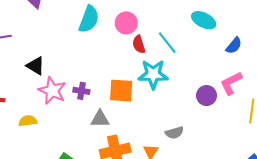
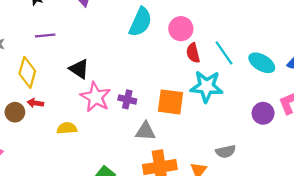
cyan ellipse: (204, 20) -> (262, 63), moved

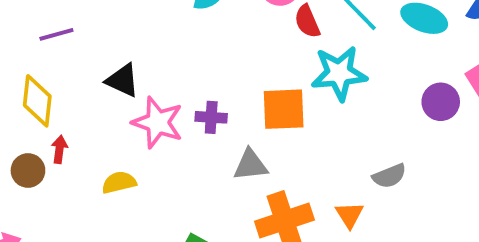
red arrow: (35, 103) -> (59, 149), turned 98

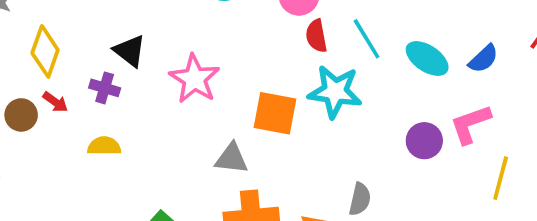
purple cross: (211, 117) -> (105, 88), moved
pink star: (158, 122) -> (194, 79), moved
red arrow: (59, 149) -> (55, 102), turned 105
gray semicircle: (389, 176) -> (360, 199), turned -68

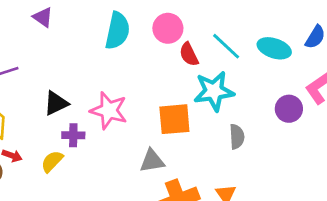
black triangle: (130, 51) -> (56, 103), turned -48
purple cross: (105, 88) -> (73, 135), moved
yellow semicircle: (104, 146) -> (52, 161), moved, turned -30
gray semicircle: (360, 199) -> (237, 137), moved

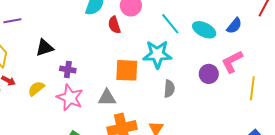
red semicircle: (189, 54) -> (114, 25), moved
pink star: (109, 110) -> (70, 98), moved
purple cross: (73, 135) -> (68, 69), moved

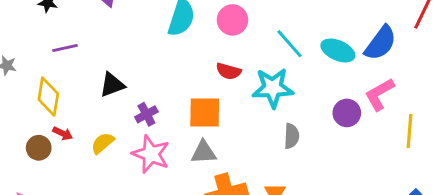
red semicircle: (114, 25) -> (229, 71), moved, turned -54
blue semicircle: (234, 26) -> (380, 43), size x1.5
purple cross: (68, 69) -> (146, 114), turned -35
orange square: (127, 70) -> (205, 113), moved

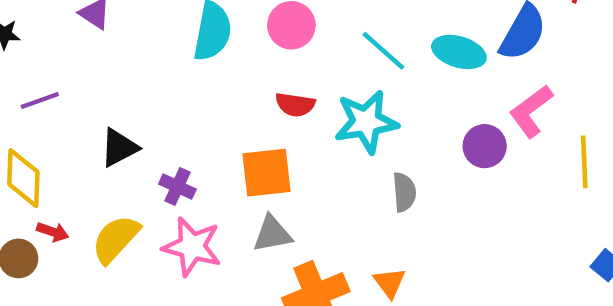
purple cross: (146, 114) -> (177, 187), turned -30
yellow semicircle: (103, 143) -> (116, 239), size x1.4

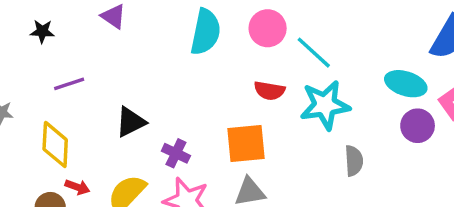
cyan line: (383, 51) -> (314, 53), moved
cyan ellipse: (459, 52) -> (406, 84), moved

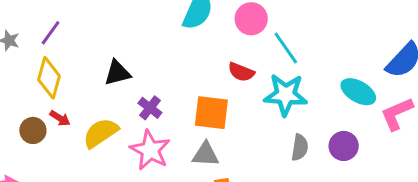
purple line: (69, 84) -> (51, 33), moved, turned -48
purple circle: (418, 126) -> (344, 146), moved

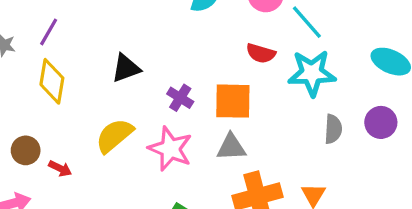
purple cross: (150, 108) -> (180, 98), moved
red arrow: (60, 118) -> (60, 168), moved
brown circle: (33, 130) -> (26, 150), moved

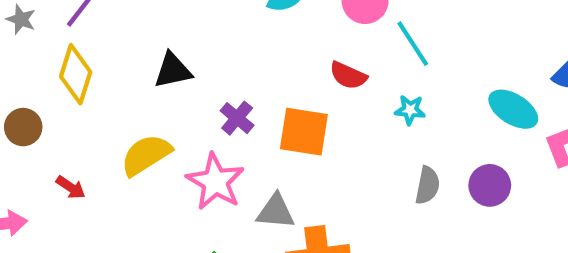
cyan star: (312, 73) -> (410, 110), size x0.5
gray triangle: (231, 147) -> (276, 212), moved
brown circle: (26, 150) -> (23, 127), moved

